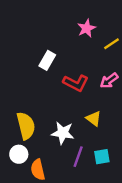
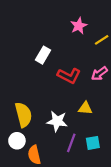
yellow triangle: (94, 119) -> (85, 108), turned -32

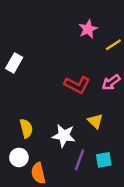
white rectangle: (43, 55) -> (14, 63), moved
yellow triangle: (85, 108) -> (95, 121), turned 40
yellow semicircle: (23, 115) -> (26, 128), size x0.7

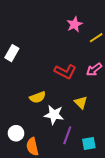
yellow semicircle: (26, 128) -> (38, 97), moved, turned 84
cyan square: (104, 160) -> (89, 143), moved

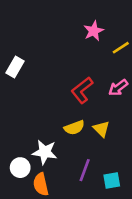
red L-shape: (65, 72) -> (82, 90), turned 115
yellow semicircle: (38, 97) -> (74, 128), moved
white star: (54, 115) -> (45, 152), moved

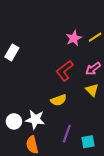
pink star: (94, 31) -> (74, 38), moved
yellow triangle: (101, 129) -> (92, 90), moved
white circle: (20, 168) -> (14, 121), moved

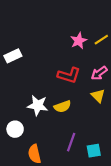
white rectangle: (12, 52) -> (13, 56), turned 35
red L-shape: (65, 71) -> (69, 75), turned -125
white star: (35, 119) -> (38, 105), moved

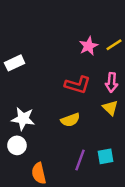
pink arrow: (99, 73) -> (112, 82), turned -49
white star: (38, 105) -> (23, 119), moved
cyan square: (94, 151) -> (106, 156), moved

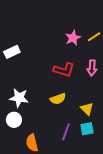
yellow triangle: (110, 108) -> (87, 109), moved

